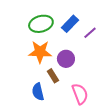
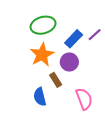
blue rectangle: (70, 24) -> (74, 39), moved
orange star: (40, 52) -> (42, 55), turned -30

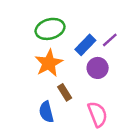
purple circle: (69, 62) -> (98, 68), moved

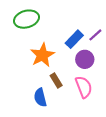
green ellipse: (50, 29) -> (26, 19), moved
pink semicircle: (98, 114) -> (84, 87), moved

